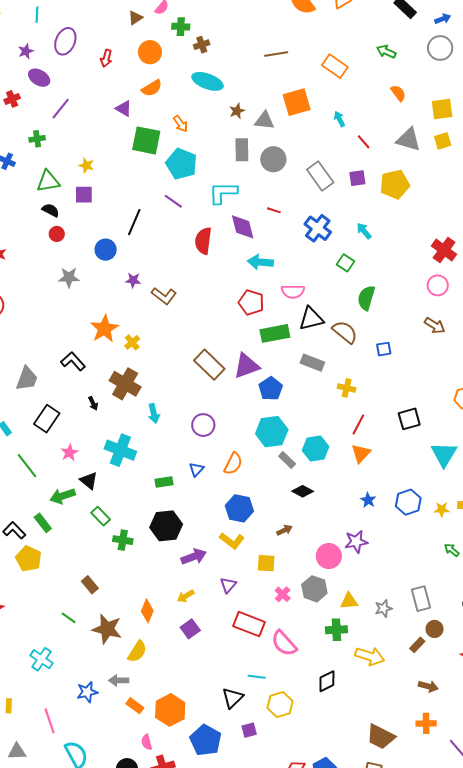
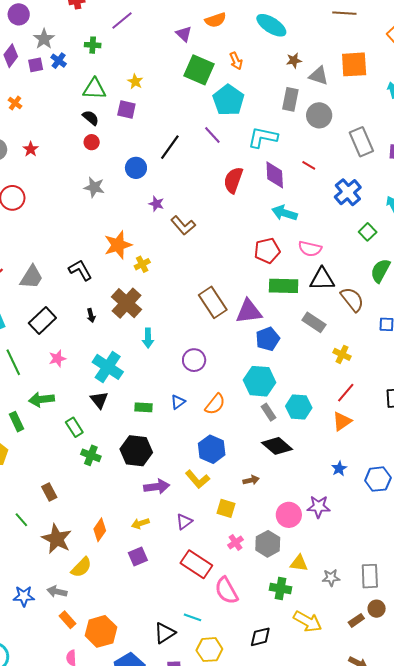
red pentagon: (251, 303) -> (267, 251), turned 30
black triangle: (89, 481) -> (99, 400), moved
black diamond: (303, 491) -> (277, 446), size x1.4

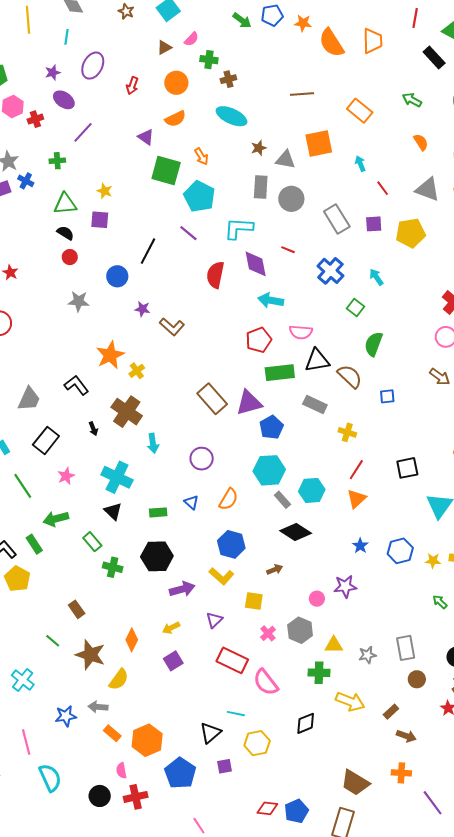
blue triangle: (178, 402) -> (191, 502), turned -35
pink circle: (289, 515) -> (317, 599), size x0.6
brown rectangle: (356, 620) -> (391, 712), moved

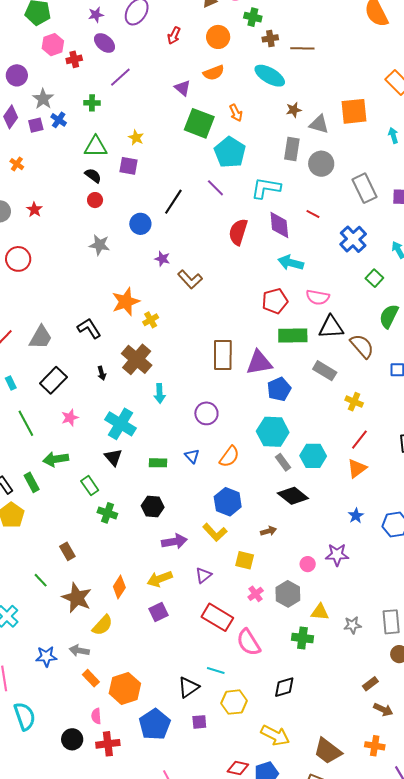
brown line: (302, 94) -> (302, 48), moved
brown rectangle: (212, 399) -> (223, 355), turned 36
black hexagon: (157, 556) -> (153, 506), size x0.7
yellow arrow: (171, 628) -> (160, 579), size x1.4
yellow arrow: (350, 702) -> (275, 735), moved

